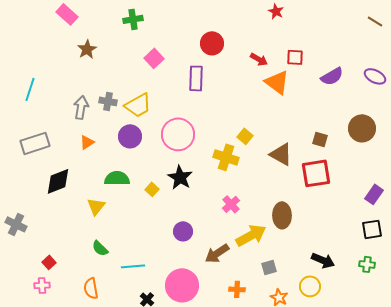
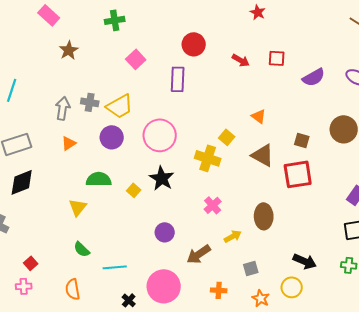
orange triangle: (277, 82) -> (259, 116), moved, size x0.6
black diamond: (58, 181) -> (22, 182), moved
yellow arrow: (251, 235) -> (233, 236), size x0.6

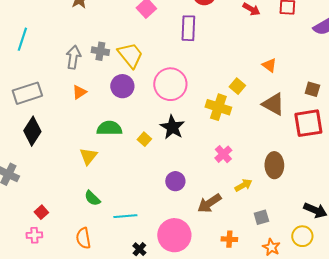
yellow trapezoid: (120, 106) -> (130, 55), turned -100
black diamond: (22, 182) -> (32, 131), turned -36

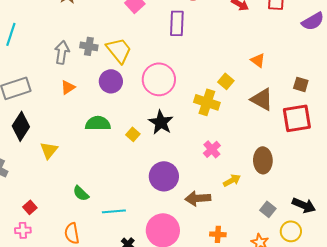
yellow triangle: (88, 156) -> (49, 150), moved
purple circle: (175, 181) -> (164, 176), size x1.5
brown arrow: (209, 203) -> (198, 198), turned 30
gray square: (261, 217) -> (268, 209), moved, turned -35

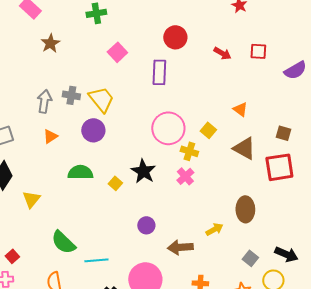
pink circle: (159, 79) -> (168, 128), moved
yellow cross: (207, 102) -> (189, 151), size x0.7
pink cross: (212, 149) -> (185, 176), moved
purple circle: (164, 176) -> (146, 225), size x0.6
green semicircle: (81, 193) -> (63, 242), size x1.5

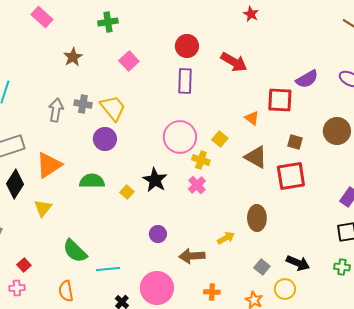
brown star: (50, 43) -> (73, 57), moved
red square: (258, 51) -> (280, 100), moved, size x1.5
red arrow: (222, 53) -> (234, 62), size x1.5
purple rectangle: (159, 72) -> (185, 81), moved
orange triangle: (50, 136) -> (49, 165), moved, size x1.8

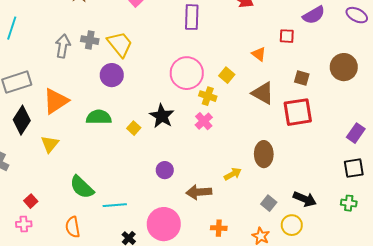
red square: (280, 100) -> (287, 36), size x0.6

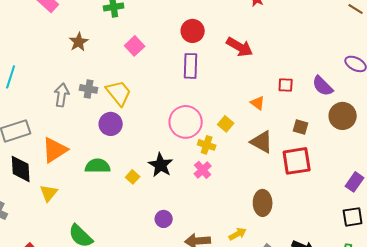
purple semicircle: (314, 15) -> (323, 86), moved, turned 75
black diamond: (22, 120) -> (21, 169), turned -36
yellow arrow: (233, 174) -> (238, 234), moved

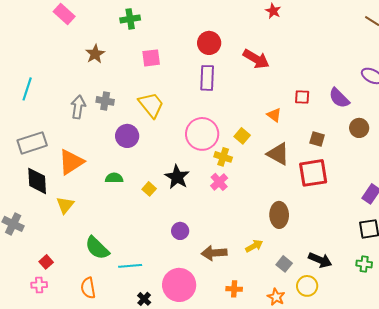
pink square: (135, 46) -> (151, 58), turned 36
yellow trapezoid: (119, 93) -> (151, 105), moved
brown circle: (343, 116) -> (359, 128), size x0.7
green semicircle: (98, 166) -> (114, 178), size x0.7

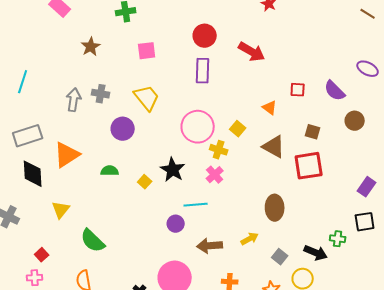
yellow triangle: (65, 205) -> (61, 210), moved
green cross: (364, 264) -> (338, 239), moved
cyan line: (130, 266) -> (196, 205), moved

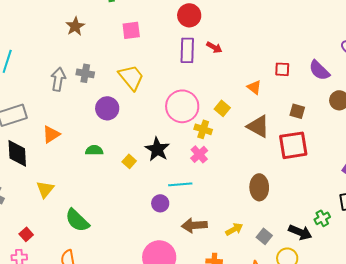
red arrow: (252, 52) -> (214, 47), moved, size x0.6
orange triangle: (67, 155) -> (51, 134), size x0.7
yellow arrow: (250, 239) -> (234, 229), moved
green cross: (338, 239) -> (322, 218), turned -35

